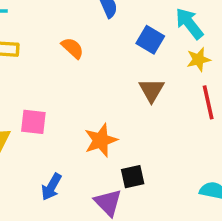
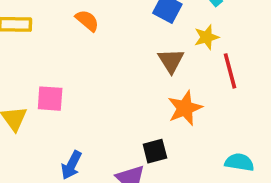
yellow star: (198, 59) -> (207, 37), moved
orange star: (101, 140) -> (185, 108), moved

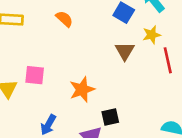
orange star: (185, 108) -> (82, 89), moved

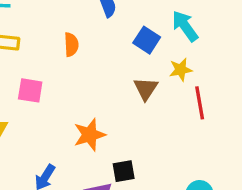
orange semicircle: (64, 19) -> (71, 45), turned 42
pink square: (35, 75) -> (30, 90), moved

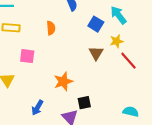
red line: (200, 103) -> (128, 61), turned -30

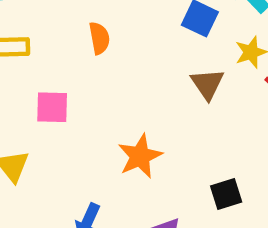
black square: (84, 103) -> (226, 194), moved

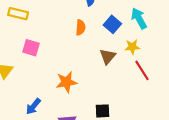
orange semicircle: (99, 38) -> (81, 27), moved

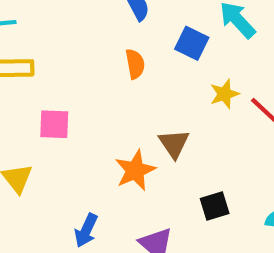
yellow star: (132, 47) -> (224, 94), moved
brown triangle: (108, 56) -> (174, 144), moved

